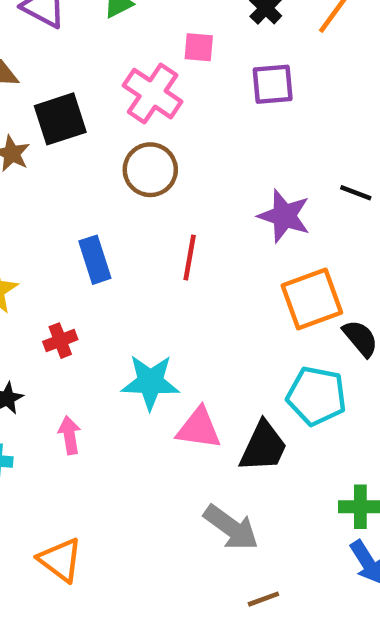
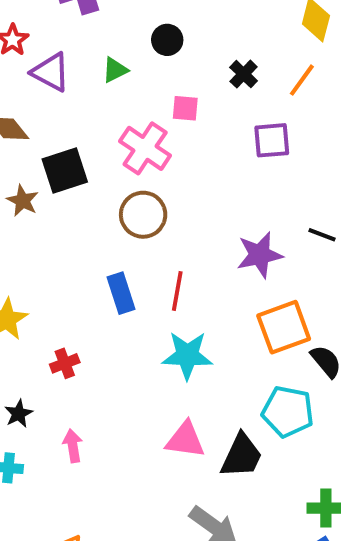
purple square: (273, 84) -> (272, 140), moved
purple star: (284, 216) -> (260, 255), turned -30
blue rectangle: (95, 260) -> (121, 293), moved
cyan star: (150, 382) -> (187, 355), moved

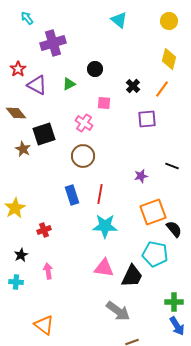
pink cross: (145, 148) -> (84, 123), size x0.7
purple star: (260, 255) -> (141, 176), size x0.6

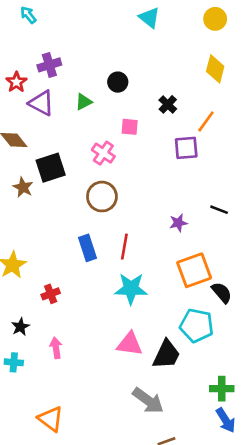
purple cross: (53, 43) -> (49, 65), moved, size x0.7
orange line: (162, 89) -> (206, 122), moved

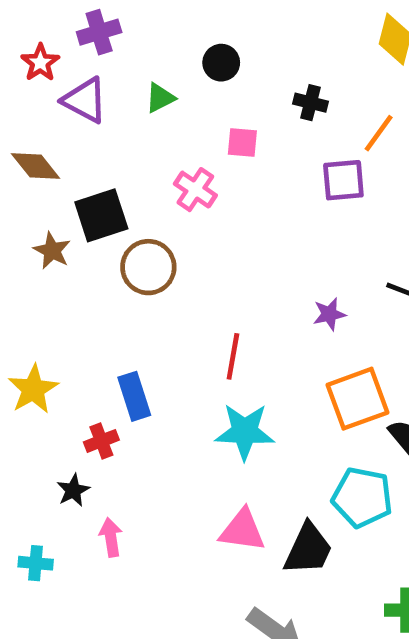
black cross: (168, 104) -> (310, 103), turned -30
brown circle: (102, 197) -> (148, 267), moved
blue rectangle: (87, 248) -> (134, 396), moved
black star: (20, 327) -> (73, 490), moved

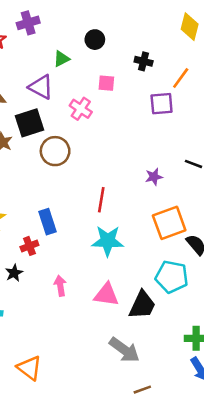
purple triangle: (85, 100) -> (41, 87), moved
pink arrow: (111, 537) -> (60, 286), moved

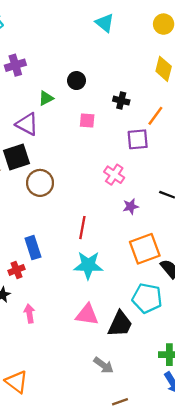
pink cross: (81, 109) -> (114, 175), moved
pink arrow: (60, 286) -> (29, 313), moved
gray arrow: (124, 350) -> (104, 365), size x0.7

